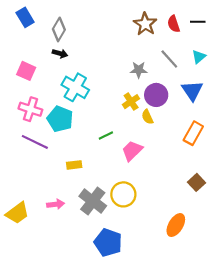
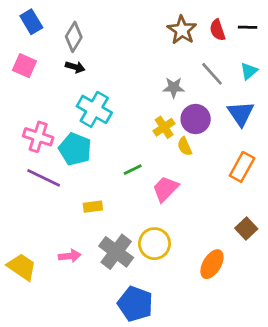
pink square: (26, 71) -> (24, 66), moved
yellow trapezoid: (17, 213) -> (22, 267), turned -110
orange ellipse: (176, 225) -> (212, 264), moved

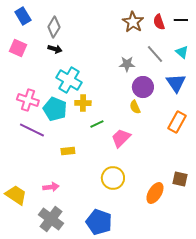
cyan triangle: (249, 71) -> (182, 52), turned -40
yellow cross: (164, 127) -> (83, 103), moved, turned 35
brown square: (246, 229) -> (180, 179), moved, turned -35
gray cross: (116, 252) -> (51, 219), moved

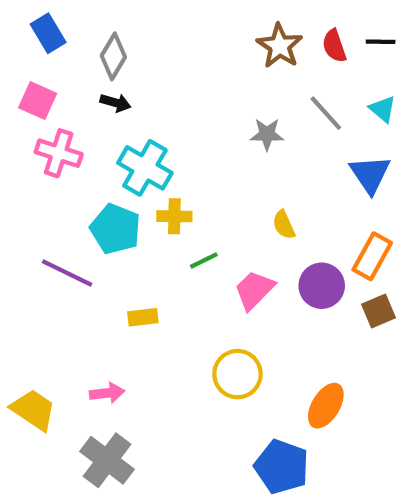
purple circle: (143, 87) -> (322, 286), moved
pink cross: (28, 100) -> (59, 153), moved
brown square: (180, 179) -> (378, 311), moved, turned -35
blue pentagon: (99, 222) -> (282, 467), moved

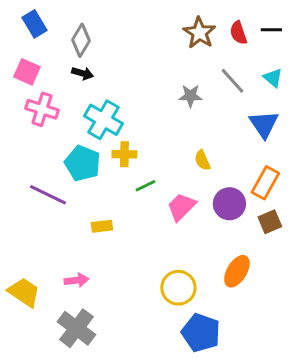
yellow circle: (237, 374) -> (178, 288), moved
orange ellipse: (326, 406) -> (237, 271), moved

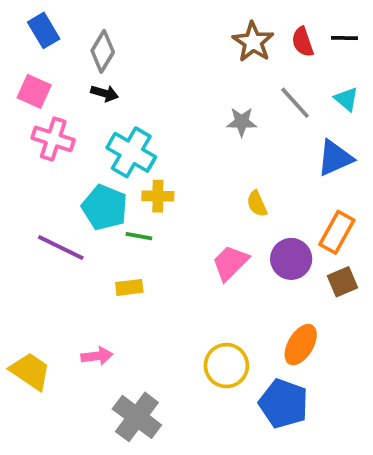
blue triangle: (264, 124) -> (335, 158), turned 40
green line: (145, 186) -> (139, 236), moved, turned 36
gray cross: (76, 328) -> (137, 417), moved
blue pentagon: (201, 333) -> (284, 404), moved

